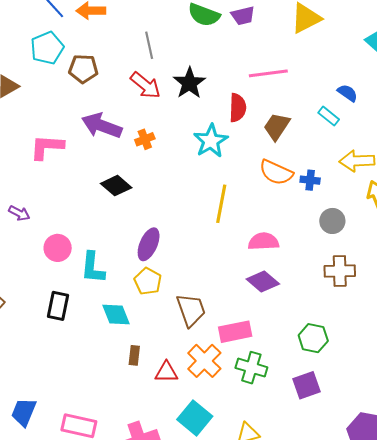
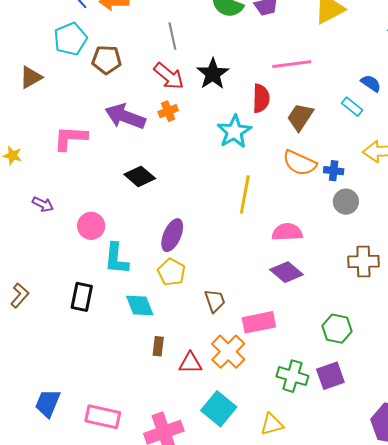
orange cross: (145, 139) -> (168, 111), moved
gray circle: (332, 221) -> (346, 202), moved
pink circle: (58, 248) -> (91, 226), moved
brown trapezoid: (191, 310) -> (215, 301), size x0.7
green cross: (251, 368) -> (292, 376), moved

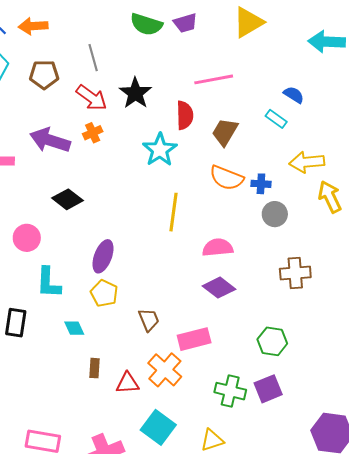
brown pentagon: (107, 60) -> (44, 75), moved
pink circle: (91, 226) -> (27, 238), moved
cyan diamond: (140, 305) -> (74, 328), size x0.7

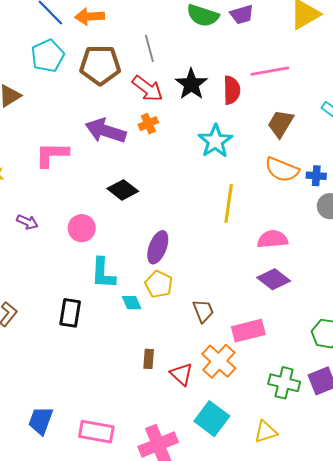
brown pentagon: (44, 75) -> (100, 65), size x1.4
red semicircle: (185, 115) -> (232, 90), moved
cyan diamond: (74, 328) -> (132, 303), moved
red triangle: (128, 383) -> (181, 374), turned 45

